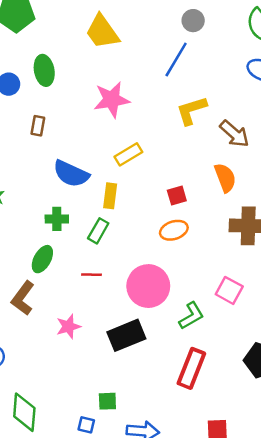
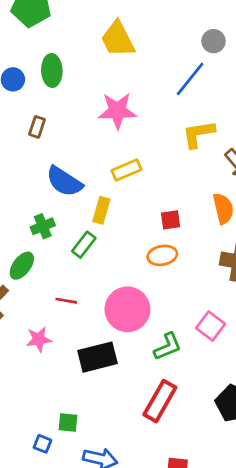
green cross: (57, 219) -> (43, 226), turned -30
red line: (92, 275) -> (66, 301), moved

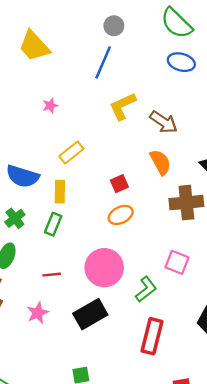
pink star: (117, 111) -> (50, 106), size x0.5

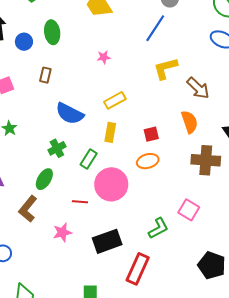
yellow rectangle: (60, 192) -> (110, 132), moved
pink circle: (104, 268) -> (111, 184), moved
red rectangle: (152, 336) -> (138, 269), moved

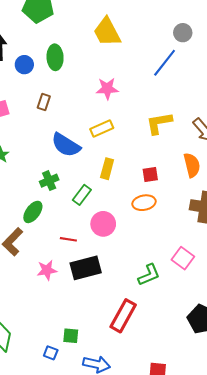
pink star: (104, 57) -> (107, 89), size x1.5
yellow L-shape: (165, 68) -> (159, 123), moved
yellow rectangle: (115, 100) -> (102, 129), moved
pink circle: (111, 184) -> (103, 224), size x0.7
black rectangle: (107, 241) -> (86, 268), moved

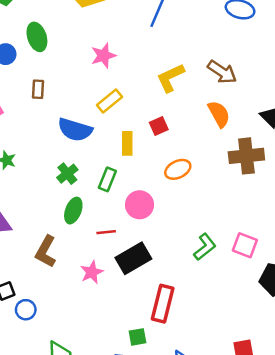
red square: (150, 174) -> (159, 126), moved
green ellipse: (33, 212) -> (73, 211), moved
pink square: (183, 258) -> (245, 245), moved
red rectangle: (123, 316) -> (163, 304), moved

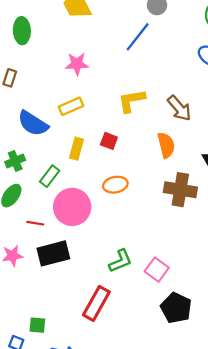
red square: (159, 126) -> (109, 141), turned 30
pink circle: (140, 205) -> (72, 207), size x1.4
red rectangle: (163, 304) -> (96, 303), moved

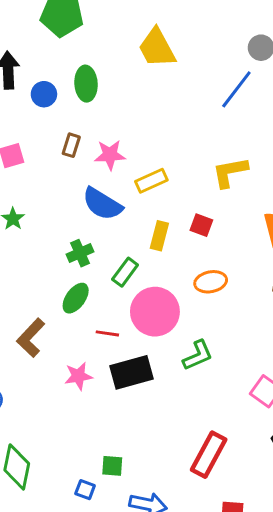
pink star: (77, 64) -> (110, 155), moved
green L-shape: (120, 261) -> (198, 355), moved
red rectangle: (96, 303) -> (209, 455), moved

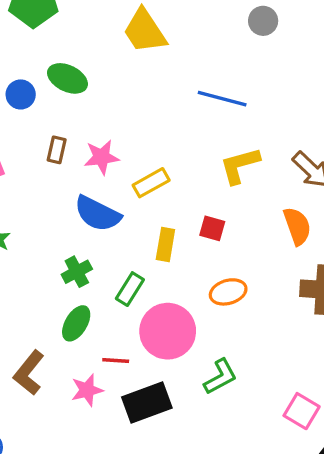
green ellipse: (86, 84) -> (67, 78), turned -56
blue line: (236, 89) -> (222, 99), moved, turned 72
pink star: (78, 376) -> (87, 390), moved

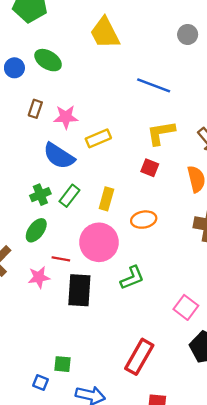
red square: (212, 228) -> (150, 168), moved
yellow rectangle: (165, 244) -> (106, 199), moved
green rectangle: (130, 289) -> (69, 196), moved
black rectangle: (147, 403) -> (79, 290), turned -72

